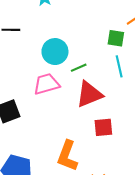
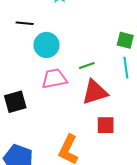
cyan circle: (55, 52) -> (46, 45), moved

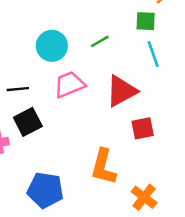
black line: (25, 23) -> (18, 89), moved
green line: (87, 66) -> (100, 41), moved

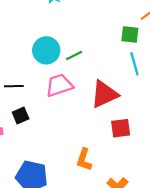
green line: (100, 41) -> (74, 56), moved
black square: (28, 122) -> (21, 116), size x0.7
orange L-shape: (103, 167) -> (84, 160), size x0.7

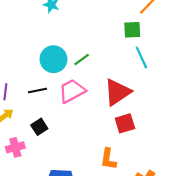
black line: (14, 86) -> (37, 90), moved
red square: (121, 128) -> (125, 123), moved

